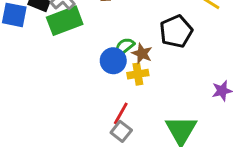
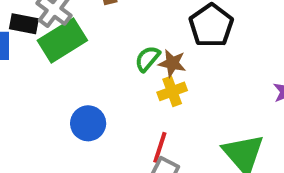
blue circle: (113, 61) -> (88, 123), moved

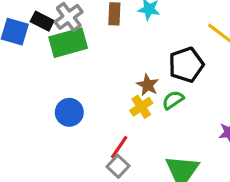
green semicircle: (147, 59) -> (173, 100), moved
yellow cross: (172, 91) -> (141, 107), turned -30

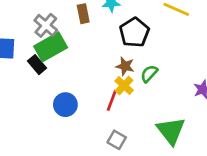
black rectangle: (42, 21) -> (37, 65), moved, turned 36
black pentagon: (186, 65) -> (134, 32), moved
red line: (119, 147) -> (112, 100), moved

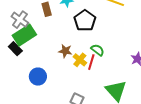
brown star: (125, 66) -> (65, 51), moved
green semicircle: (149, 74) -> (98, 50), turned 88
red line: (112, 100) -> (91, 62), moved

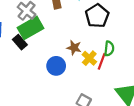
green semicircle: (98, 50) -> (109, 49), turned 56
blue circle: (38, 77) -> (56, 66), moved

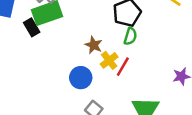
green semicircle: (109, 49) -> (130, 36), moved
blue circle: (56, 66) -> (81, 78), moved

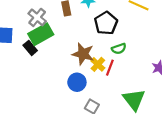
green semicircle: (130, 36) -> (119, 49), moved, turned 64
brown star: (94, 45) -> (83, 54), size x1.5

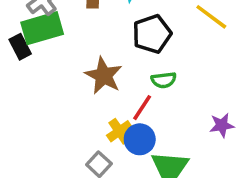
yellow cross: (98, 64) -> (119, 131), moved
blue circle: (77, 82) -> (140, 139), moved

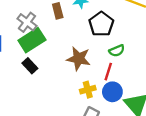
black rectangle: (20, 47) -> (30, 66), moved
yellow cross: (119, 131) -> (88, 90), moved, turned 35

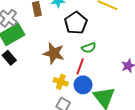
yellow cross: (88, 90) -> (61, 82), turned 32

